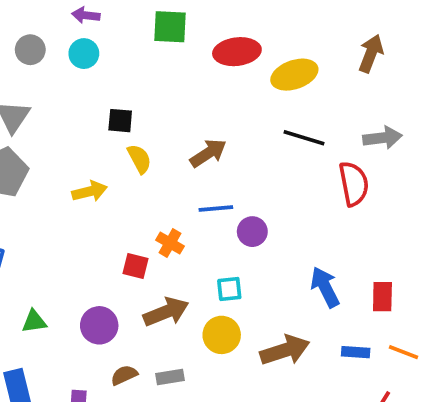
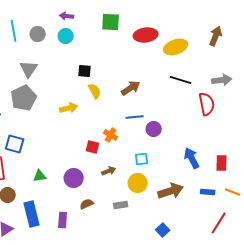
brown arrow: (166, 312) -> (109, 171), size x0.6
gray rectangle: (170, 377) -> (121, 205), moved

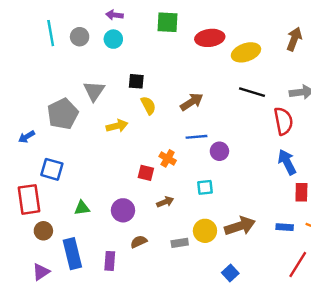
gray triangle: (29, 69) -> (94, 91), moved
blue arrow: (192, 158) -> (287, 162), moved
yellow circle: (138, 183) -> (205, 231), moved

